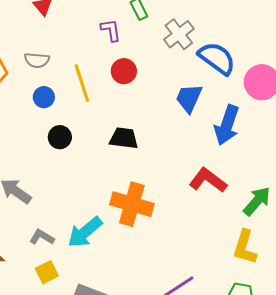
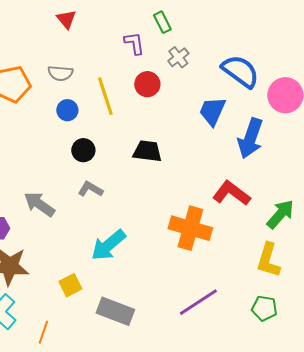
gray cross: (179, 34) -> (178, 57), moved, size x0.7
orange cross: (132, 204) -> (190, 228), moved
gray L-shape: (42, 237) -> (90, 189), moved

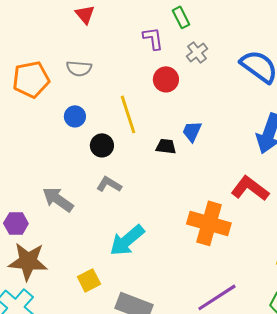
yellow line: (105, 96) -> (128, 114), moved
blue circle: (67, 110) -> (75, 116), moved
blue trapezoid: (212, 111) -> (192, 131), moved, size x0.7
black trapezoid: (147, 151) -> (166, 146), size x0.7

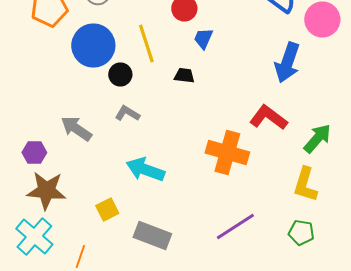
blue circle: (75, 116) -> (93, 46), size x2.0
blue trapezoid: (192, 131) -> (203, 38), moved
cyan arrow: (127, 240) -> (145, 170), turned 60

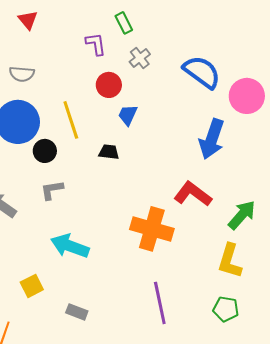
gray L-shape: (127, 114) -> (52, 190), turned -40
purple line: (235, 226) -> (160, 303), turned -69
gray rectangle: (152, 236) -> (77, 312), size x0.6

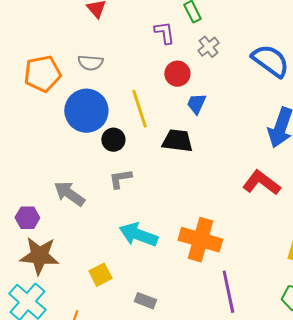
black trapezoid: (109, 152) -> (177, 141), size x1.5
orange cross: (152, 229) -> (200, 240), moved

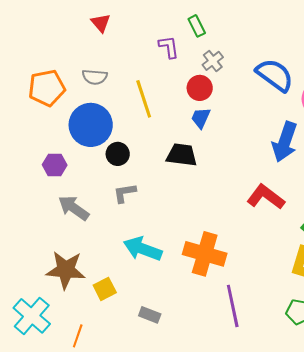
red circle: (177, 74) -> (200, 88), moved
yellow line: (139, 109) -> (144, 99), moved
purple hexagon: (27, 218) -> (55, 165), moved
brown star: (39, 256) -> (66, 270), moved

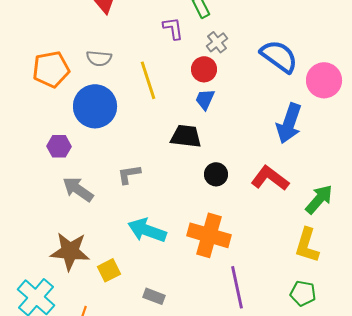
black circle: (118, 154) -> (216, 174), moved

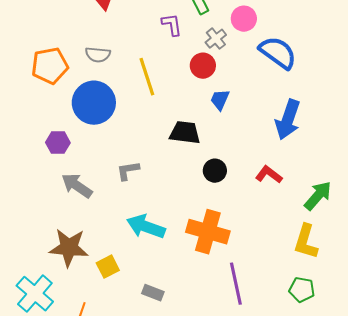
pink circle: (324, 80) -> (244, 19), moved, size x0.7
blue trapezoid: (205, 99) -> (220, 100), moved
red L-shape: (270, 178) -> (269, 175), size x0.7

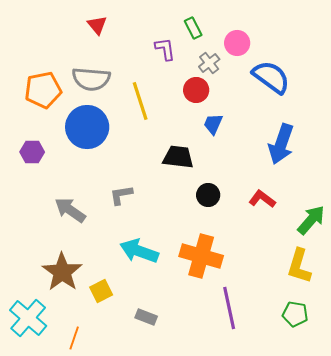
gray semicircle: (98, 55) -> (91, 79), size x1.5
purple hexagon: (58, 143) -> (32, 152), moved
brown star: (69, 248) -> (62, 272), turned 30

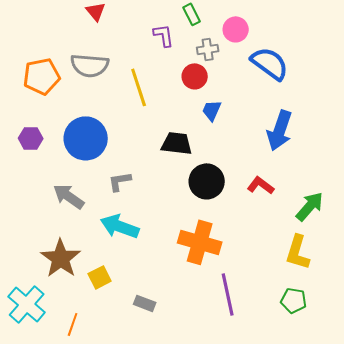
gray cross: (209, 63) -> (208, 49), turned 30
blue circle: (87, 127) -> (86, 138), moved
black circle: (208, 195) -> (207, 181), size x1.5
cyan arrow: (139, 251) -> (120, 226), moved

